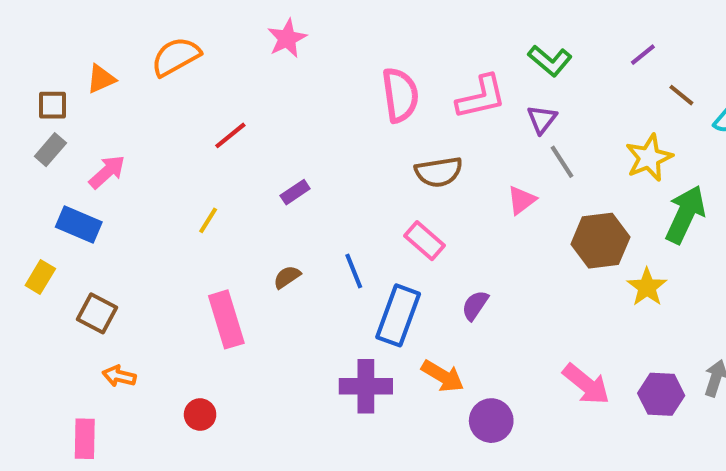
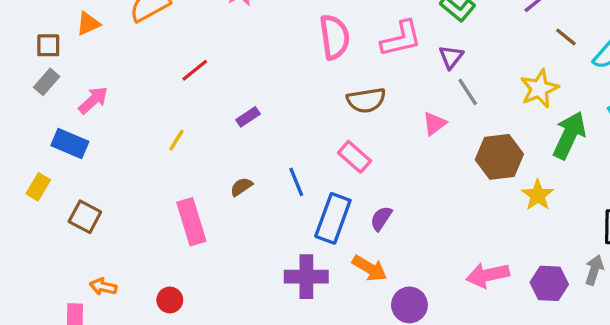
purple semicircle: (475, 305) -> (381, 218), moved
orange arrow: (119, 376) -> (103, 287), moved
pink arrow: (586, 384) -> (488, 275), turned 129

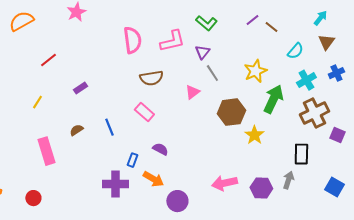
brown line: (566, 37) -> (271, 27), moved
blue rectangle: (333, 218) -> (132, 160), moved, size x0.5
purple semicircle: (381, 218) -> (160, 149), turned 84

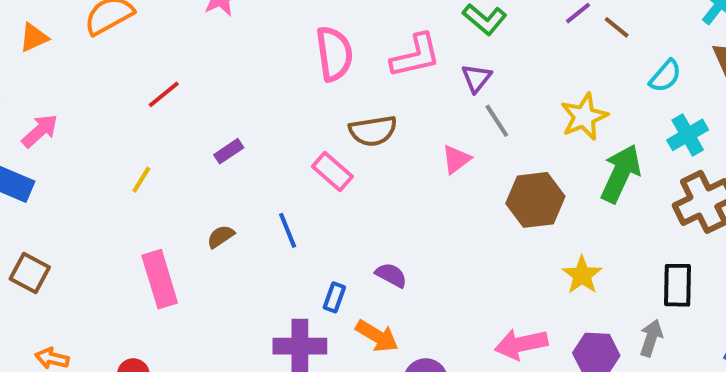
pink rectangle: (144, 112) -> (332, 172), moved
yellow star: (254, 135) -> (582, 275), moved

